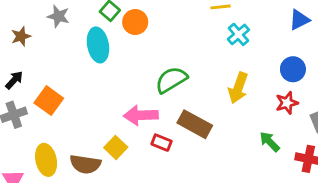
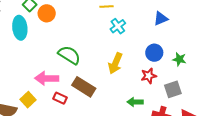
green semicircle: (171, 80) -> (69, 55), turned 60
green arrow: (270, 142) -> (135, 102), turned -49

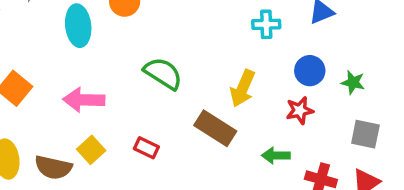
cyan cross: (118, 26) -> (266, 24), moved, turned 35
pink arrow: (47, 78) -> (84, 100), moved
brown rectangle: (84, 87) -> (215, 128), moved
gray square: (173, 89) -> (365, 134), moved, turned 30

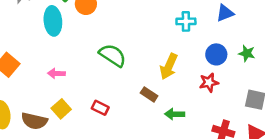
green star: (353, 82) -> (247, 53), moved
pink arrow: (84, 100) -> (56, 73), size x0.6
brown rectangle: (215, 128) -> (149, 94), size x0.6
green arrow: (276, 155) -> (175, 114), moved

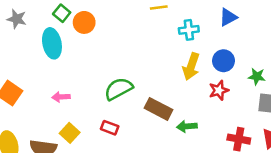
green star: (247, 53) -> (257, 76), moved
green semicircle: (113, 55) -> (119, 89), moved, turned -56
yellow arrow: (169, 66) -> (191, 66), moved
brown rectangle: (149, 94) -> (159, 109), size x1.5

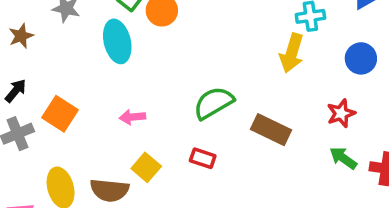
yellow arrow: (191, 66) -> (292, 53), moved
red star: (219, 90) -> (341, 113), moved
green arrow: (187, 126) -> (343, 158), moved, turned 42

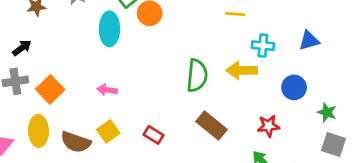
yellow arrow: (292, 53) -> (242, 70), turned 60
green semicircle: (214, 103) -> (197, 75), moved, turned 112
orange square: (60, 114) -> (50, 89), moved

